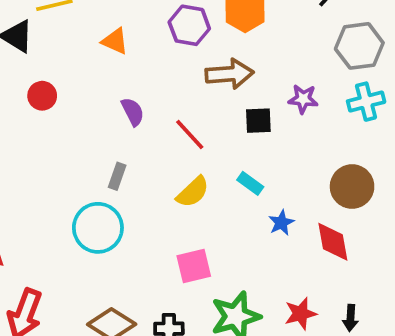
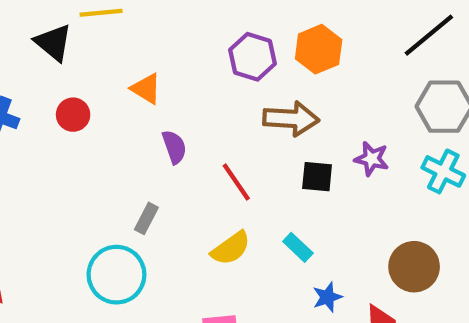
orange triangle: (115, 41) -> (146, 89), moved
cyan cross: (366, 102) -> (443, 171), turned 33

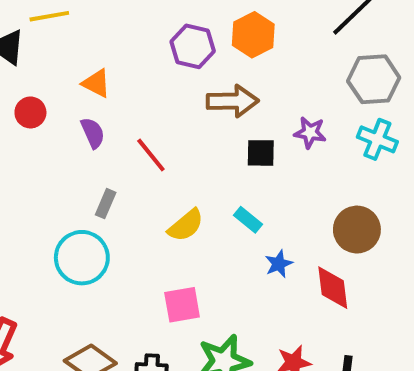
purple semicircle: (174, 147) -> (93, 133), moved
red line: (236, 182) -> (151, 155), moved

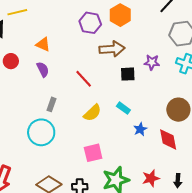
red line: (151, 155) -> (84, 79), moved

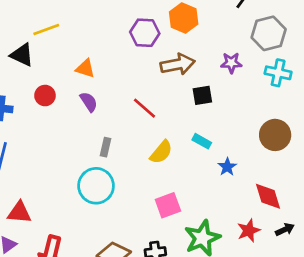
purple star: (152, 62) -> (231, 63), moved
red diamond: (168, 139) -> (268, 196), moved
black arrow: (178, 181) -> (285, 229), turned -112

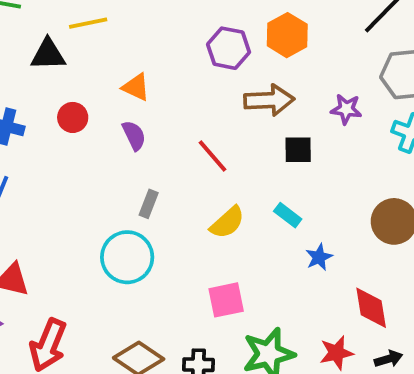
black triangle: (22, 55) -> (48, 54), turned -35

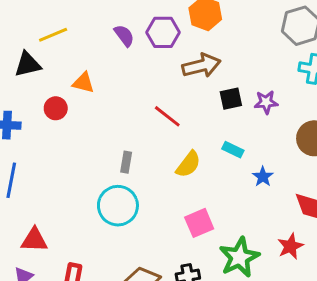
orange triangle: (136, 87) -> (83, 83), moved
purple star: (346, 109) -> (266, 102), moved
purple semicircle: (134, 135) -> (124, 36), moved

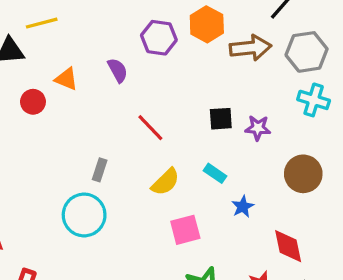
purple semicircle: (124, 36) -> (118, 70), moved
brown arrow: (201, 66) -> (250, 48), moved
pink square: (199, 223) -> (185, 230), moved

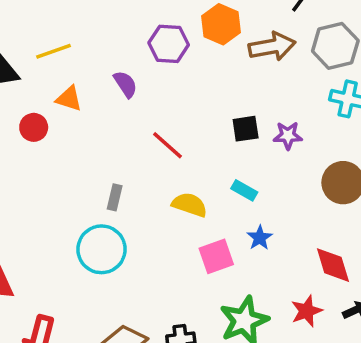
yellow line: (42, 23) -> (53, 51), moved
yellow semicircle: (165, 182) -> (190, 205), turned -112
blue star: (243, 207) -> (260, 238), moved

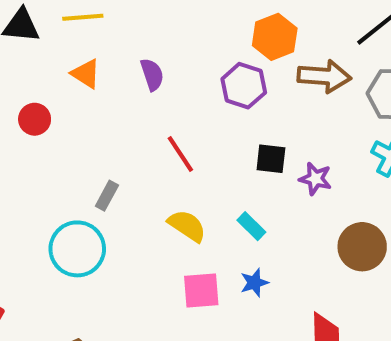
purple hexagon: (169, 44) -> (244, 86), moved
red circle: (34, 127) -> (35, 119), moved

